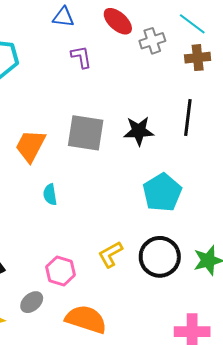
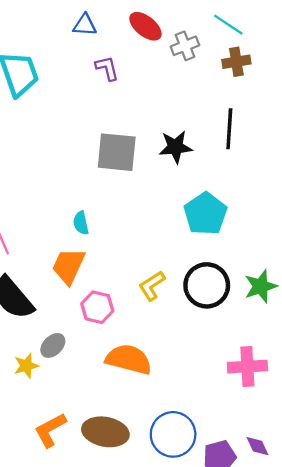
orange trapezoid: (30, 146) -> (68, 266), moved
gray ellipse: (32, 302) -> (53, 345), moved

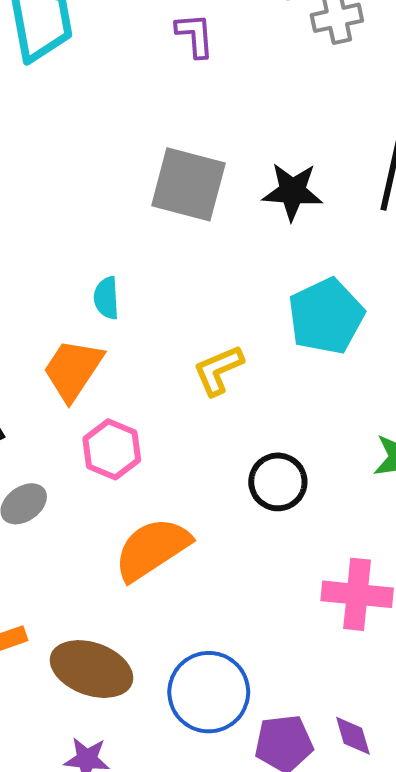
black circle: (207, 285) -> (278, 482), moved, size x0.7
yellow L-shape: (152, 286) -> (218, 370), moved
orange semicircle: (129, 359) -> (152, 549), turned -57

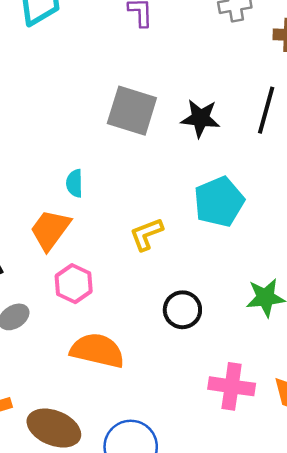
orange semicircle: (152, 549) -> (97, 350), turned 44

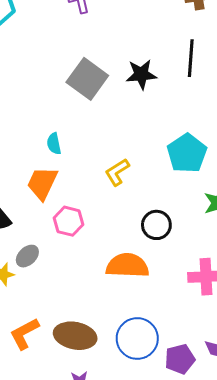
gray square: (132, 111) -> (87, 79), turned 30
cyan pentagon: (219, 202) -> (187, 153), moved
orange semicircle: (97, 350) -> (127, 266), moved

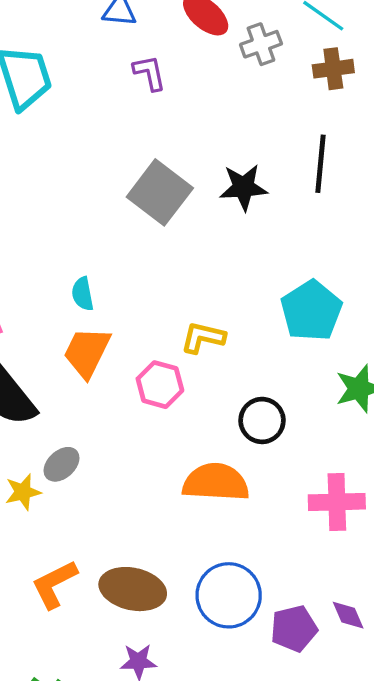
cyan semicircle: (54, 144) -> (83, 294), moved
yellow L-shape: (117, 172) -> (203, 337), turned 44
pink hexagon: (68, 221) -> (160, 385), moved

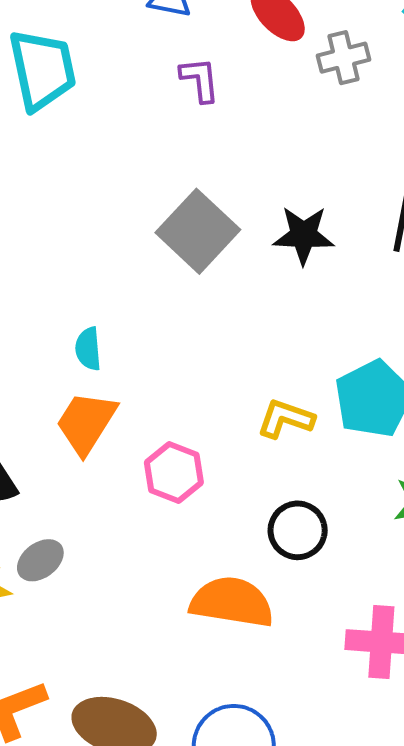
yellow L-shape: (203, 337) -> (286, 419), moved

